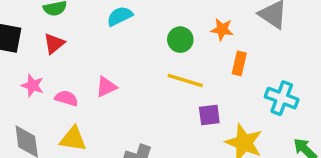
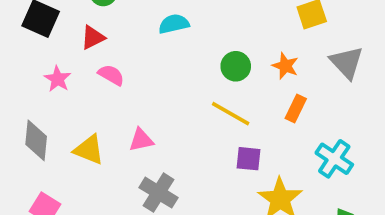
pink triangle: (106, 87) -> (141, 140), moved
pink semicircle: (66, 98) -> (111, 75), moved

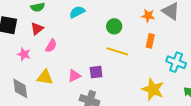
orange star: (285, 66) -> (148, 16), moved
pink semicircle: (111, 75) -> (51, 46), turned 104
yellow triangle: (89, 150) -> (45, 77), moved
purple square: (249, 159) -> (96, 72), moved

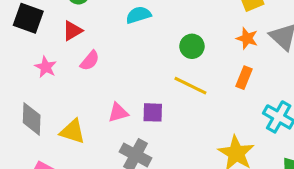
yellow triangle: (45, 77) -> (73, 131), moved

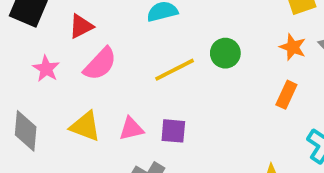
pink semicircle: (90, 61) -> (100, 64), size x1.4
yellow line: (190, 86) -> (175, 70), moved, turned -56
yellow triangle: (73, 131) -> (85, 126), moved

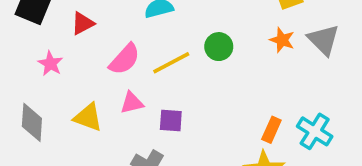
pink semicircle: (100, 64) -> (124, 59), moved
orange rectangle: (286, 95) -> (271, 130), moved
pink triangle: (131, 129) -> (132, 103), moved

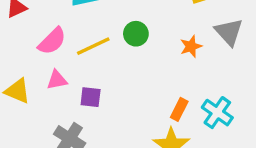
orange star: (282, 40) -> (191, 46), moved, turned 30

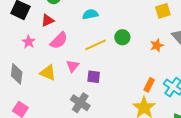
pink semicircle: (52, 41) -> (59, 41), moved
pink triangle: (57, 80) -> (73, 66), turned -40

